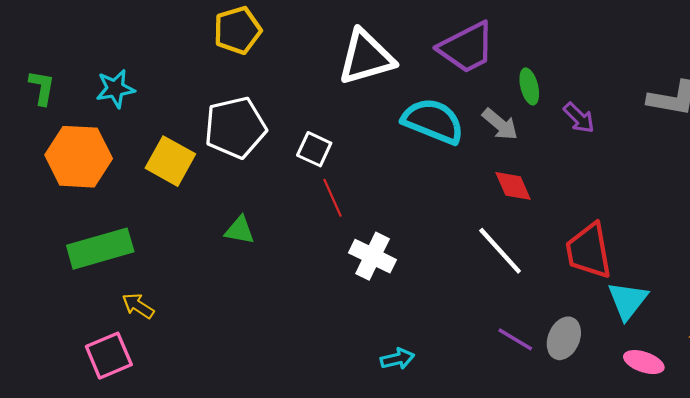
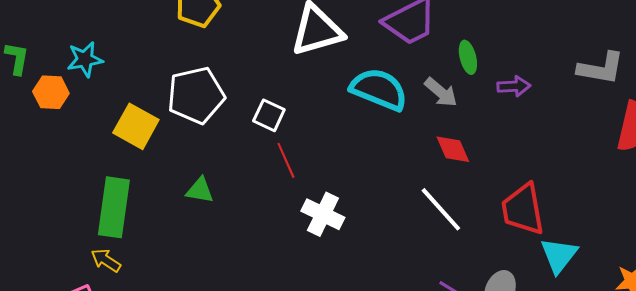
purple arrow: (579, 118) -> (514, 86), turned -48
orange hexagon: (79, 157) -> (51, 92), moved, size x0.6
green rectangle: (100, 249) -> (114, 207), moved, turned -66

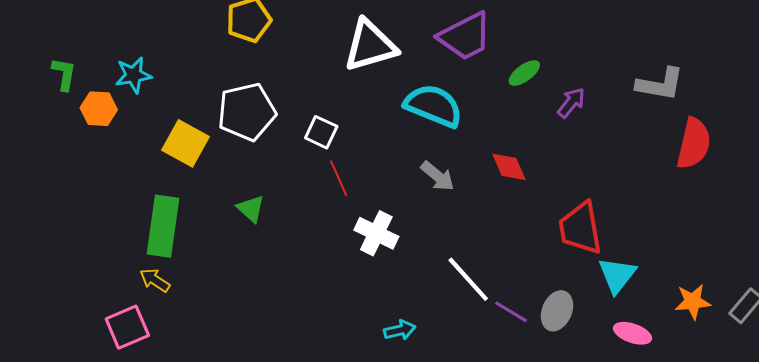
green ellipse: (468, 57) -> (524, 73), turned 68
purple arrow: (514, 86) -> (571, 103), turned -48
gray arrow: (441, 92) -> (438, 176), moved
green triangle: (200, 190) -> (251, 209), turned 32
white line: (441, 209) -> (468, 279), moved

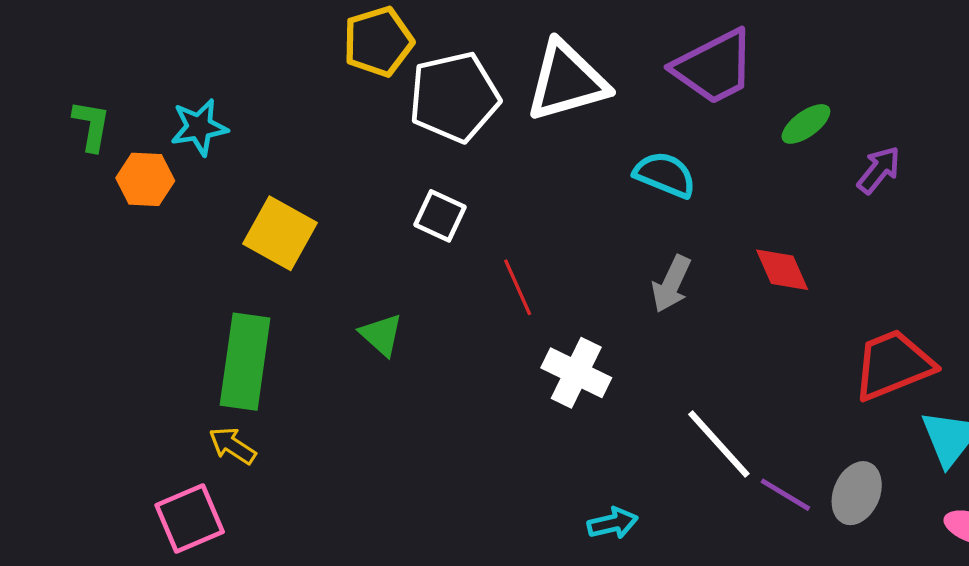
cyan semicircle: (433, 106) -> (665, 175), size x0.7
white pentagon: (247, 112) -> (454, 97), moved
white square: (321, 132) -> (440, 216), moved
gray arrow: (438, 176) -> (671, 284), turned 75
red trapezoid: (580, 228) -> (893, 365), turned 78

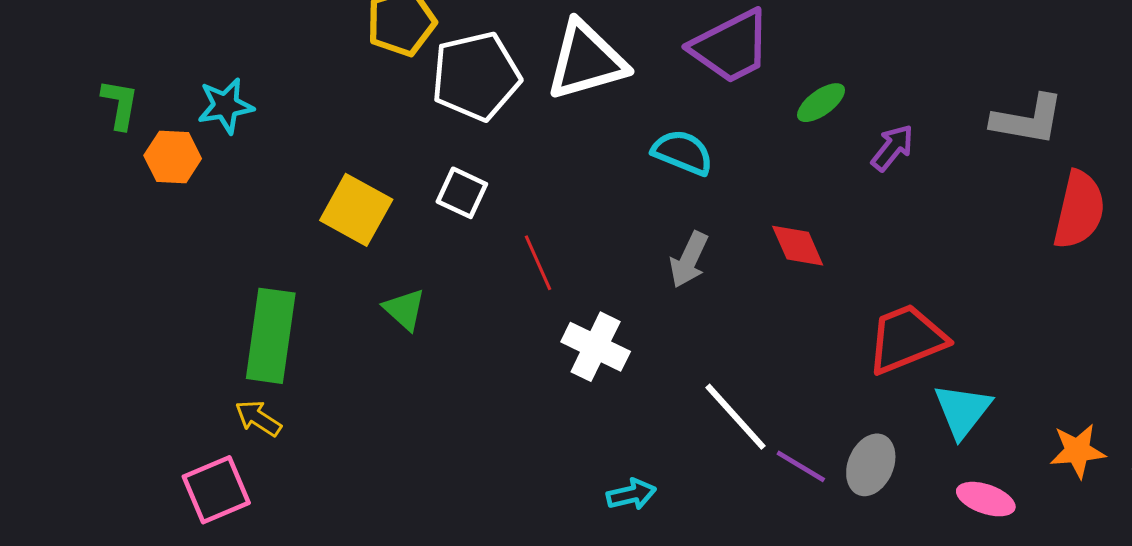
yellow square: (280, 233) -> (356, 210), moved

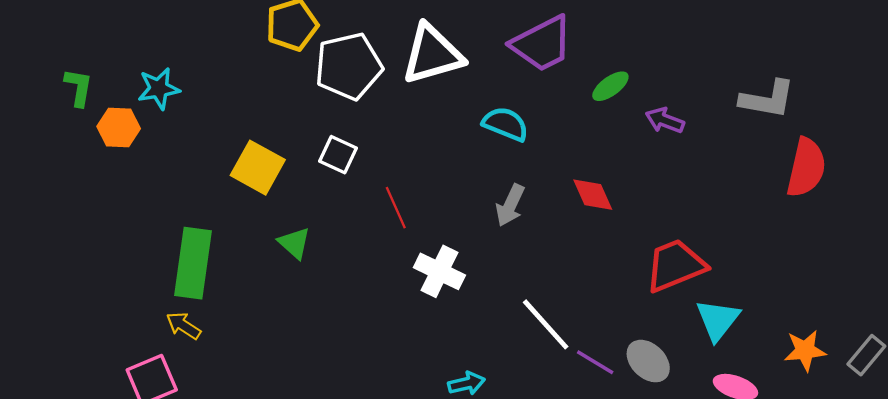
purple arrow: (893, 148) -> (665, 120), turned -108
gray ellipse: (871, 465) -> (648, 361), turned -69

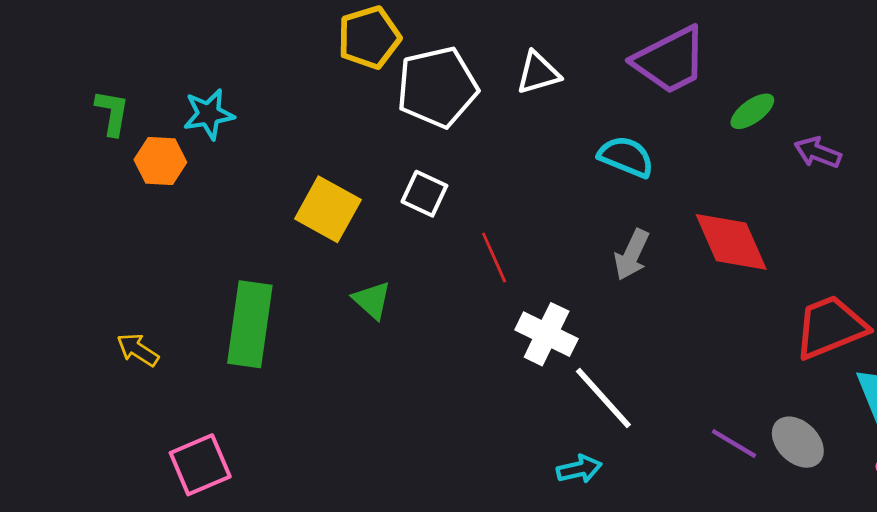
white triangle: (432, 54) -> (538, 73), size x0.6
red diamond: (593, 195) -> (731, 242), size x1.5
white line: (546, 324) -> (603, 398), moved
yellow arrow: (183, 326) -> (138, 350), moved

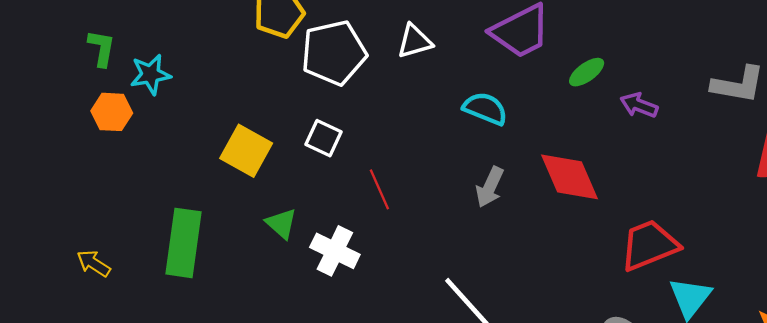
green L-shape: (112, 113) -> (102, 48), moved
white cross: (547, 334) -> (335, 251), moved

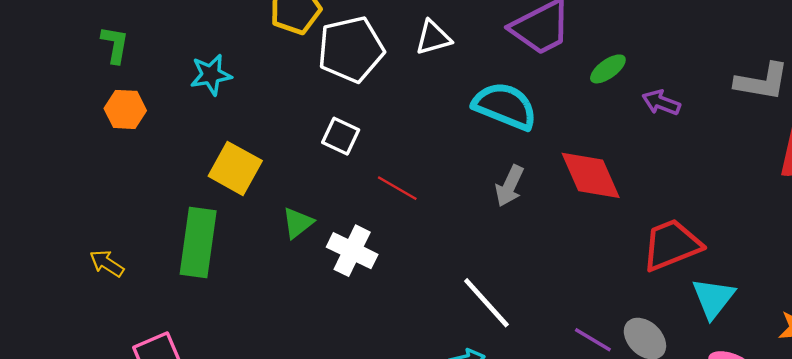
cyan star: (150, 74) -> (211, 75), moved
cyan semicircle: (485, 109) -> (505, 106), size x1.4
yellow square: (246, 151) -> (235, 168), moved
red line: (379, 189) -> (397, 188), turned -36
green triangle: (281, 224) -> (298, 223), turned 40

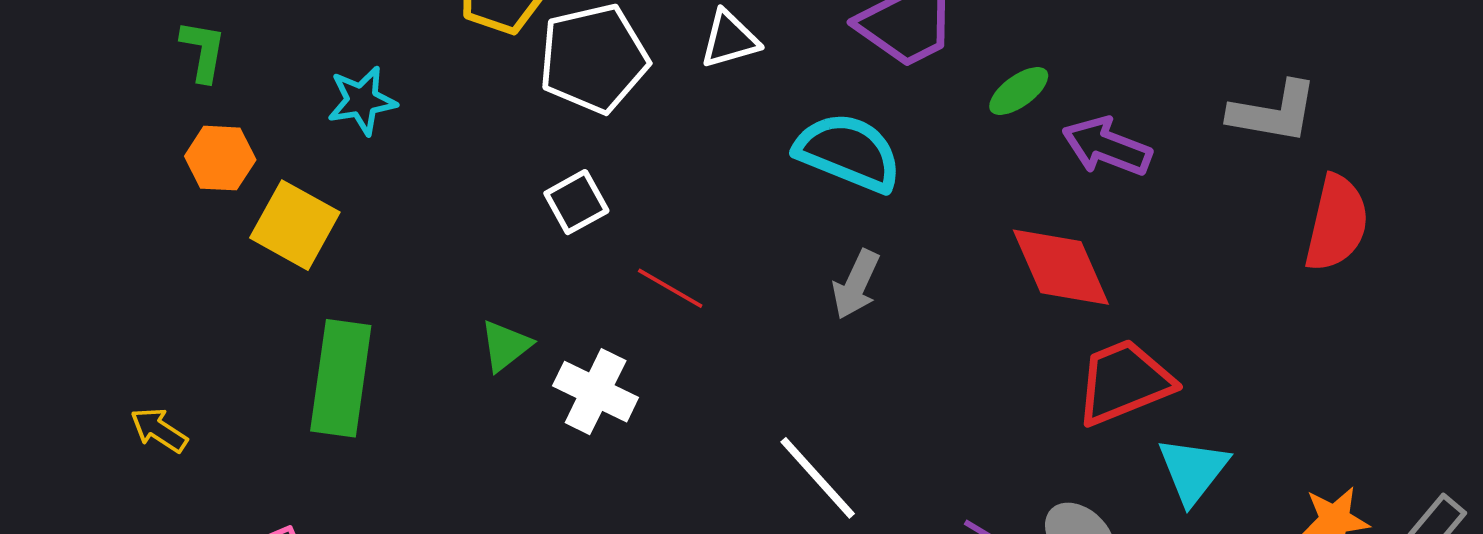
purple arrow: (661, 102) -> (1107, 147), size x1.4
white square: (341, 136) -> (576, 202), turned 36
yellow square: (235, 168) -> (295, 225), moved
red diamond: (591, 175) -> (1061, 267), moved
yellow arrow: (107, 263) -> (159, 430), moved

